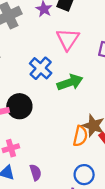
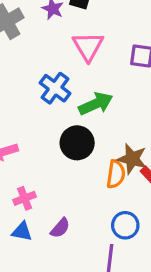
black circle: (19, 106) -> (77, 143), moved
purple semicircle: (35, 172) -> (60, 228), turned 63

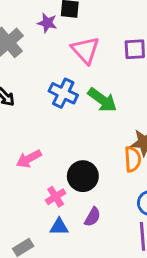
green arrow: (96, 104) -> (102, 100), turned 72
black circle: (77, 143) -> (83, 176), moved

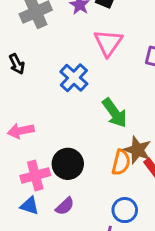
green arrow: (102, 100) -> (115, 113), moved
pink cross: (56, 197) -> (35, 176), size x1.4

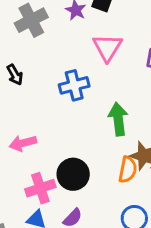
blue cross: (74, 78) -> (74, 85), turned 36
green arrow: (115, 113) -> (118, 119), turned -148

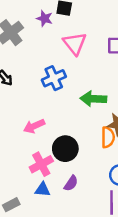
green arrow: (118, 119) -> (93, 99), turned -70
pink arrow: (23, 143) -> (34, 126), moved

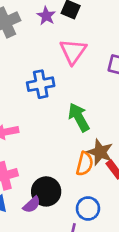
green arrow: (93, 99) -> (79, 117), turned 45
black circle: (65, 149) -> (46, 191), moved

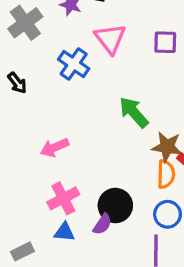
blue cross: (41, 84) -> (74, 64), moved, turned -32
orange semicircle: (85, 164) -> (166, 174), moved

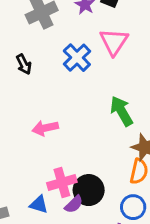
pink cross: (63, 198) -> (62, 182), moved

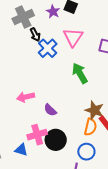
black arrow: (24, 64) -> (35, 35), moved
green arrow: (121, 111) -> (80, 73), moved
purple semicircle: (74, 204) -> (50, 110), moved, turned 88

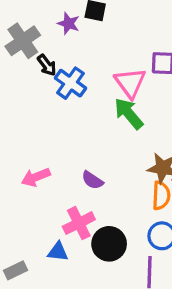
pink triangle: (73, 37) -> (130, 83), moved
pink arrow: (26, 97) -> (36, 177), moved
black circle: (56, 140) -> (109, 244), moved

